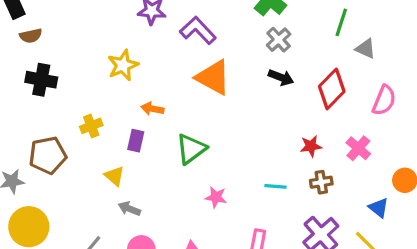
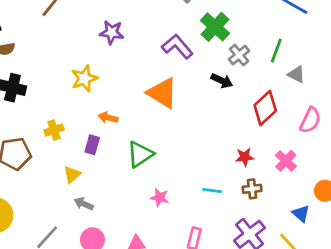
purple L-shape: (198, 30) -> (177, 47), moved
gray cross: (279, 40) -> (239, 55), moved
black arrow: (281, 77) -> (222, 81), moved
yellow triangle: (114, 176) -> (72, 175), turned 36

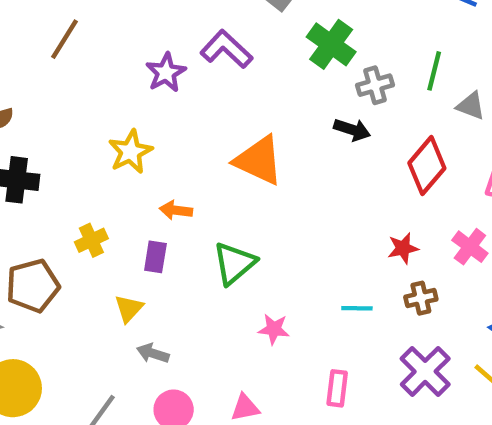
purple star: (112, 32) -> (166, 73), turned -30
purple L-shape: (177, 47) -> (226, 49), moved
gray cross: (239, 55) -> (375, 85), turned 30

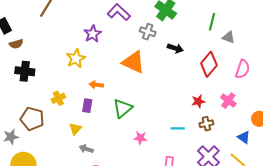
purple star: (166, 73) -> (93, 34), moved
gray cross: (375, 85) -> (148, 32), moved, turned 35
brown pentagon: (33, 286) -> (32, 119), turned 30

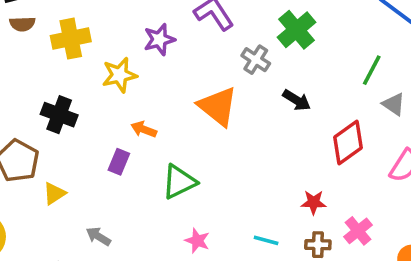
black cross: (25, 71) -> (59, 115), moved
yellow cross: (58, 98) -> (71, 39), moved, size x1.5
pink cross: (228, 101) -> (358, 231), moved
yellow triangle: (75, 129) -> (54, 193), moved

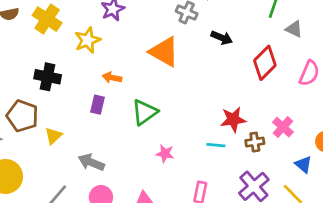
yellow cross: (71, 39) -> (47, 19), turned -36
red star: (314, 202) -> (233, 119), moved, size x1.4
gray arrow: (98, 236) -> (91, 162), size x1.4

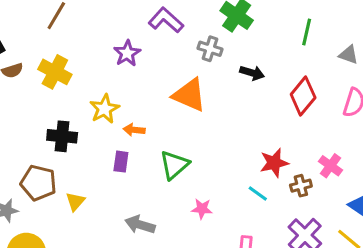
gray triangle: (294, 29) -> (349, 55), moved
yellow star: (88, 40) -> (104, 109), moved
cyan line: (216, 145) -> (258, 193), turned 36
gray arrow: (91, 162) -> (140, 225), moved

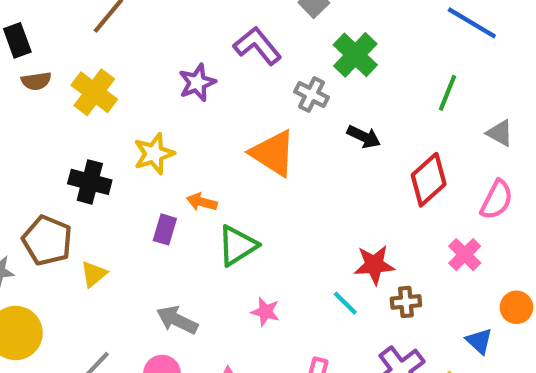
orange arrow: (134, 130) -> (202, 202), moved
pink cross: (331, 166) -> (465, 255), moved

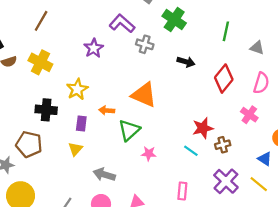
gray cross: (312, 94) -> (145, 44), moved
orange triangle: (273, 153) -> (144, 95), moved
purple rectangle: (165, 229) -> (81, 124), moved
yellow triangle: (94, 274) -> (75, 149), moved
pink star: (265, 312) -> (149, 154), moved

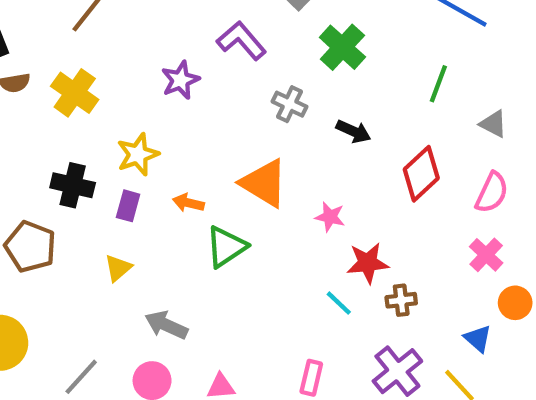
gray cross: (145, 44) -> (290, 104), moved
pink cross: (249, 115) -> (486, 255), moved
purple rectangle: (81, 124) -> (128, 206), moved
pink star: (149, 154) -> (330, 217), moved

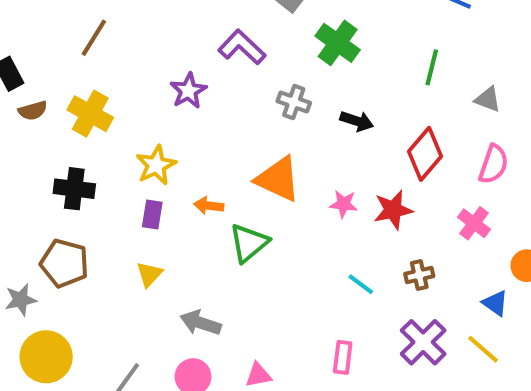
black cross: (73, 185) -> (74, 189), moved
pink cross: (486, 255) -> (474, 223), moved
red star: (368, 263) -> (393, 210), moved

